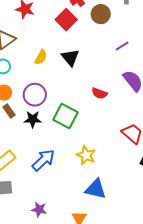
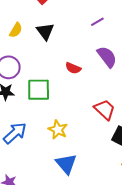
green square: (66, 116) -> (39, 90), turned -30
blue triangle: (96, 189) -> (66, 164), turned 35

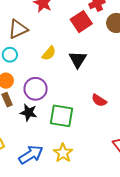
yellow star: (58, 130) -> (63, 153), moved

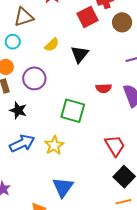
red semicircle: (99, 100) -> (104, 88), moved, turned -42
black star: (29, 113) -> (18, 110), moved
green square: (61, 116) -> (73, 111), moved

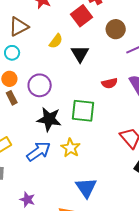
brown circle: (122, 22) -> (116, 29), moved
yellow semicircle: (52, 45) -> (56, 41), moved
black star: (18, 110) -> (49, 119), moved, size x1.4

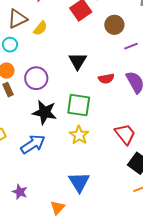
yellow semicircle: (56, 41) -> (40, 28), moved
black triangle: (80, 54) -> (78, 61), moved
yellow star: (71, 148) -> (79, 135), moved

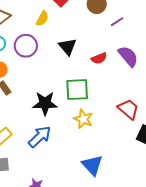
yellow semicircle: (40, 28) -> (42, 18), moved
purple circle: (36, 78) -> (26, 46), moved

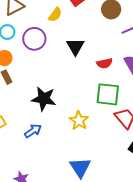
green square: (77, 90) -> (108, 94), moved
blue arrow: (40, 137) -> (33, 131), size x0.7

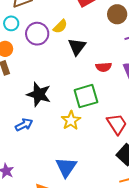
yellow semicircle: (55, 15) -> (60, 26), moved
green square: (108, 94) -> (86, 96), moved, turned -30

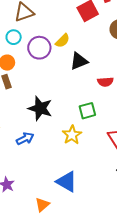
black triangle: (77, 47) -> (79, 61), turned 30
green square: (86, 96) -> (87, 111), size x0.7
blue triangle: (66, 167) -> (67, 182), turned -35

